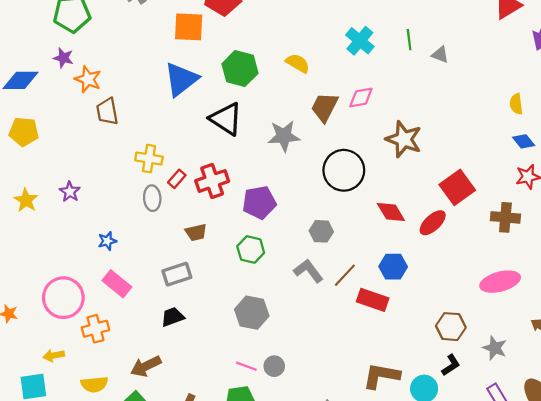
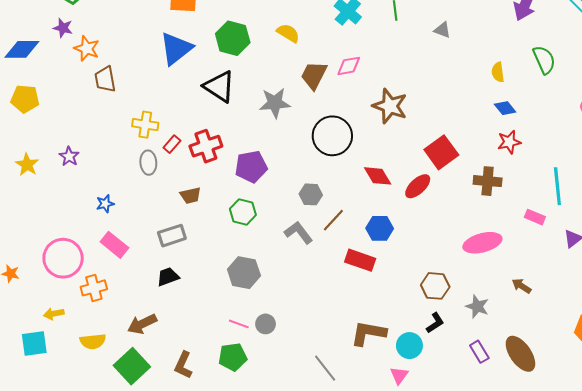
gray triangle: (440, 55) -> (442, 30), moved
brown line: (345, 275) -> (333, 220), moved

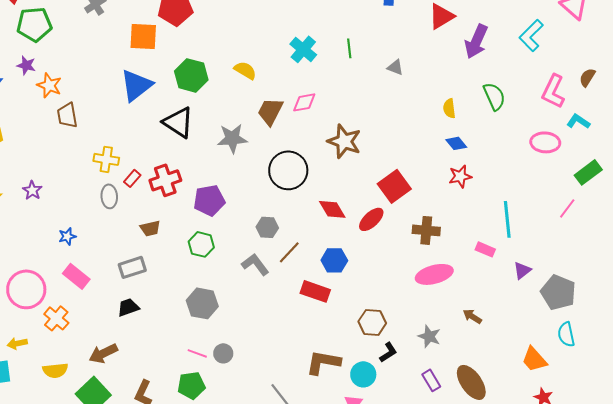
brown cross: (488, 181) -> (426, 230), moved
brown hexagon: (435, 286) -> (372, 322), moved
orange cross: (94, 288) -> (56, 318), turned -35

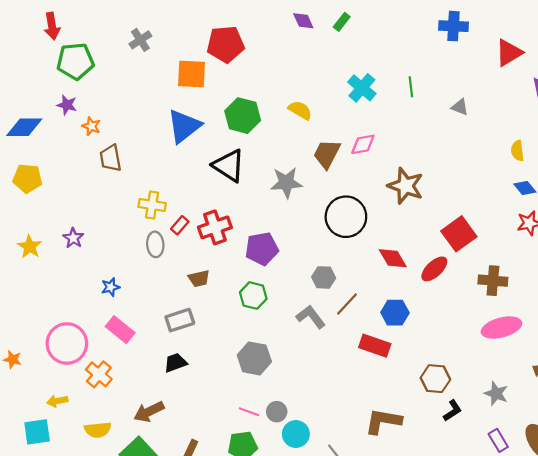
orange star: (49, 85) -> (91, 126), size x0.7
cyan circle: (363, 374) -> (296, 434), moved

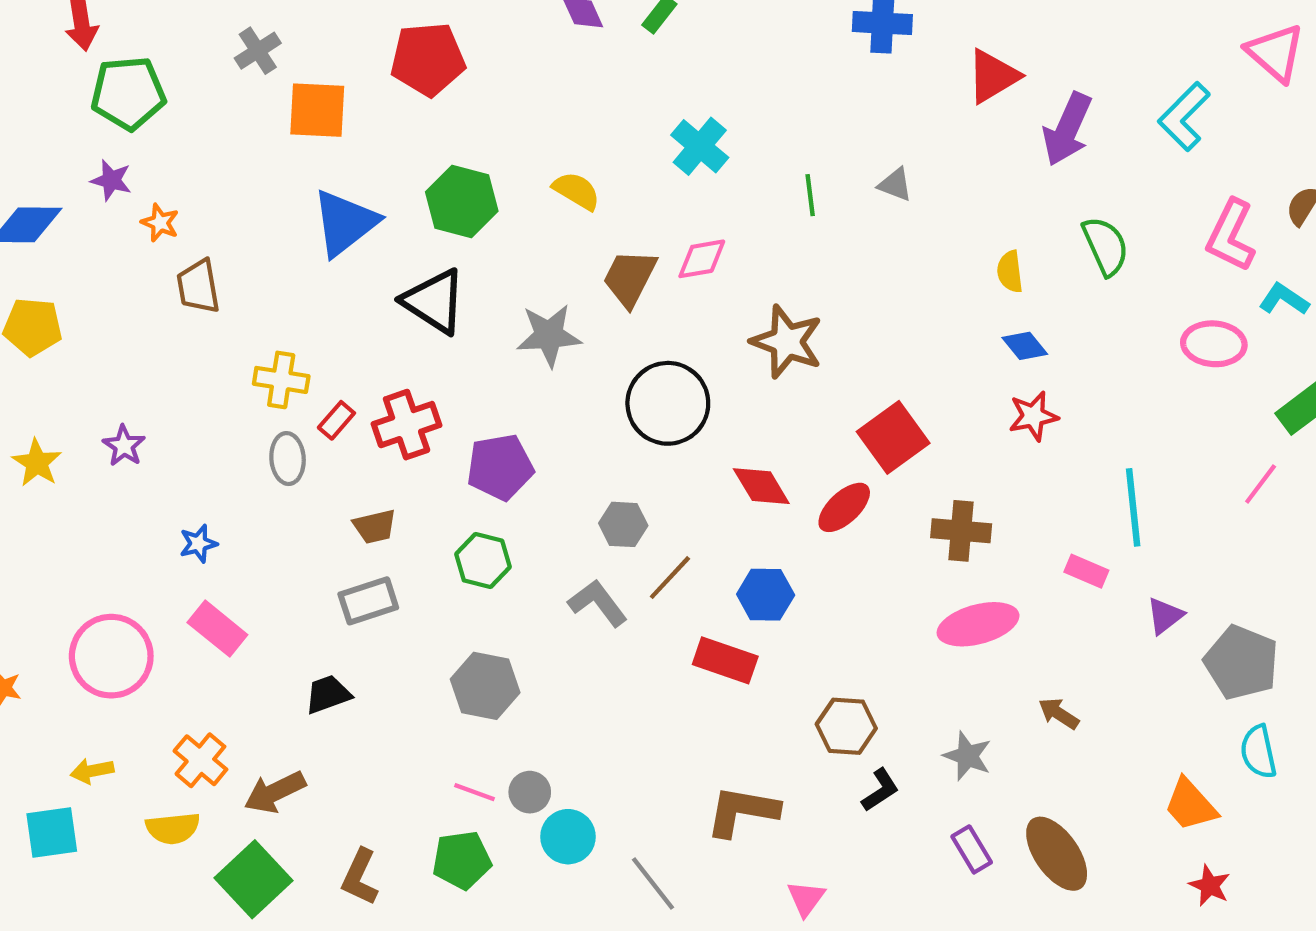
orange square: (191, 74) -> (317, 110), moved
green line: (411, 87) -> (810, 195), moved
gray rectangle: (180, 320) -> (368, 601), moved
orange cross: (99, 374) -> (200, 760), moved

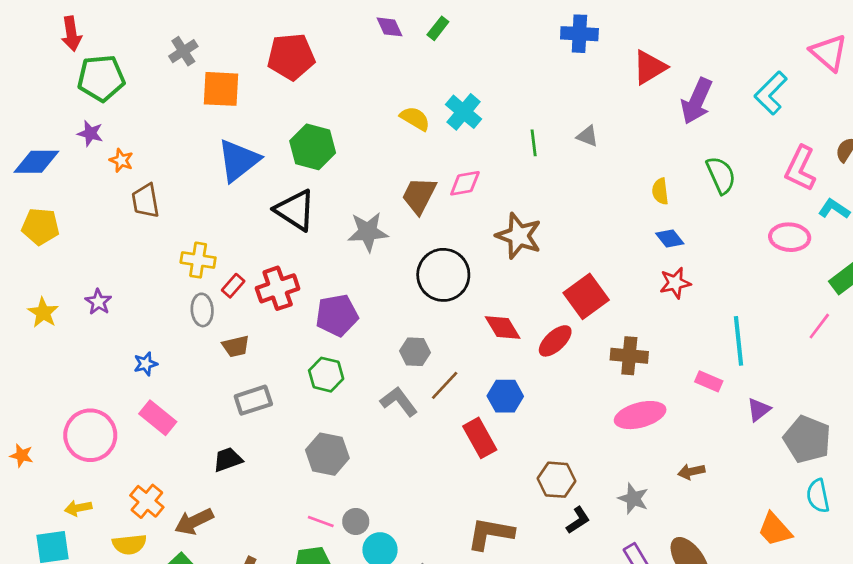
yellow semicircle: (576, 191) -> (415, 119), moved
brown trapezoid: (375, 527) -> (236, 346), moved
red rectangle: (725, 660) -> (480, 438), turned 42
brown arrow: (1059, 713) -> (691, 472), turned -45

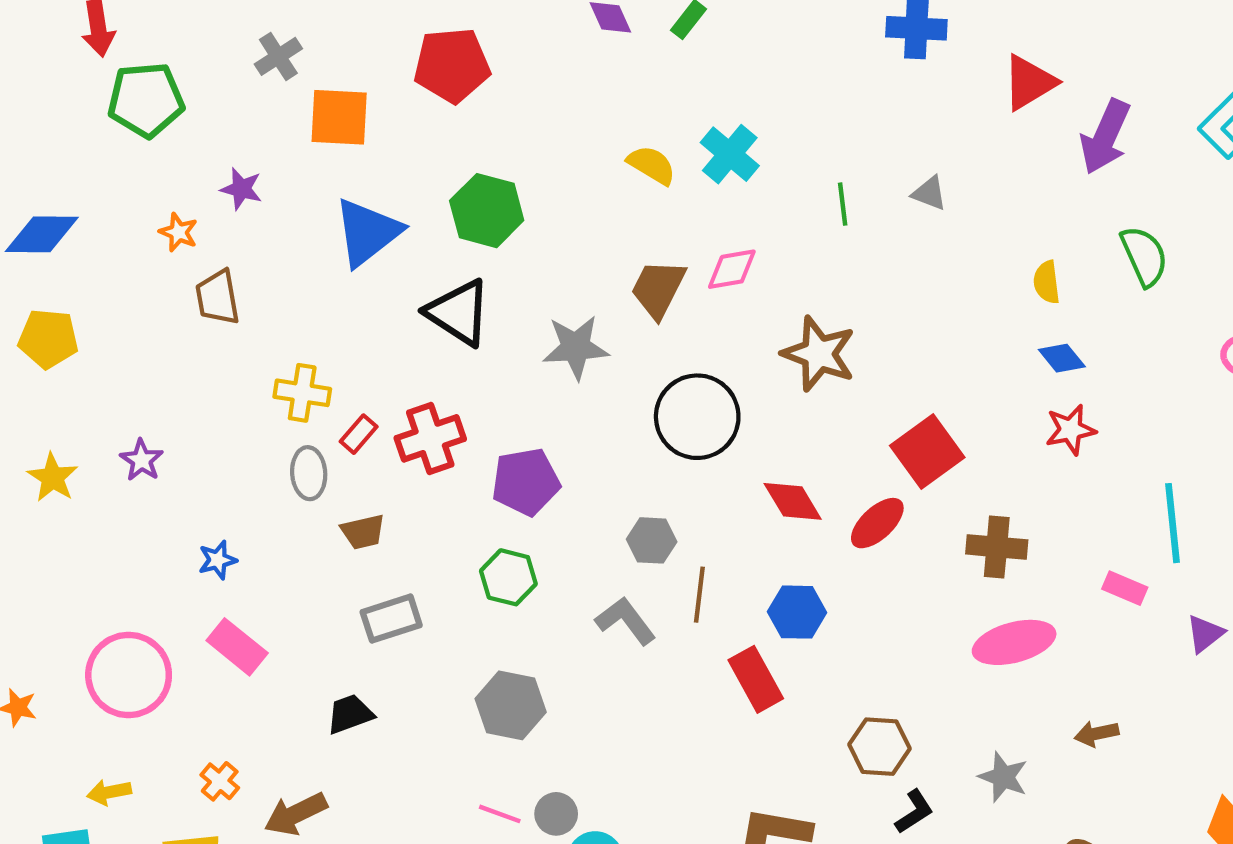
purple star: (90, 133) -> (241, 189), moved
brown line: (445, 385) -> (699, 595), turned -36
orange cross: (147, 501) -> (220, 781), size x0.7

